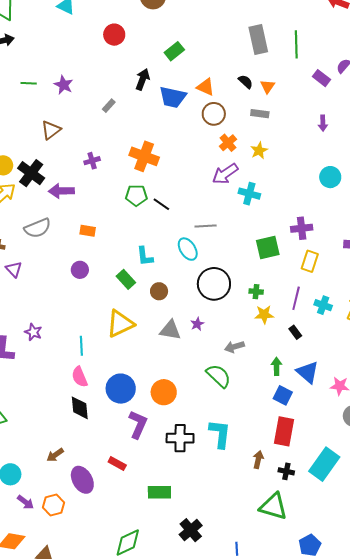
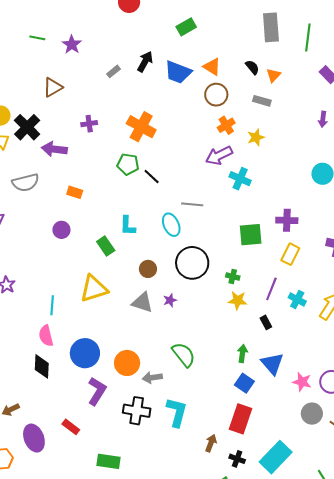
black arrow: (143, 79) -> (145, 62), moved
brown circle: (159, 291) -> (148, 269), moved
gray arrow: (234, 347) -> (152, 378), moved

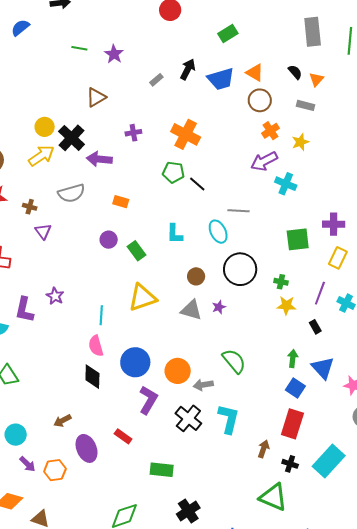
blue trapezoid: (178, 72) -> (221, 79), turned -36
green rectangle: (106, 246) -> (137, 251), moved
black cross: (137, 411) -> (188, 418), turned 32

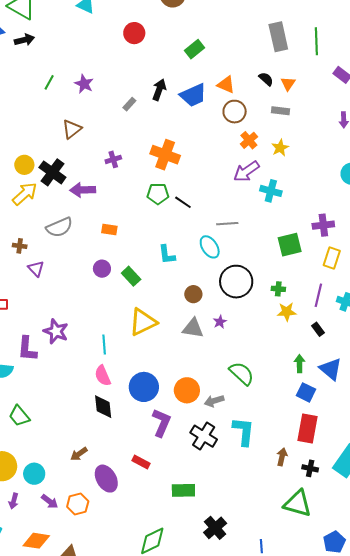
green line: (79, 48) -> (49, 82), turned -63
purple star: (55, 296) -> (56, 331), size x1.4

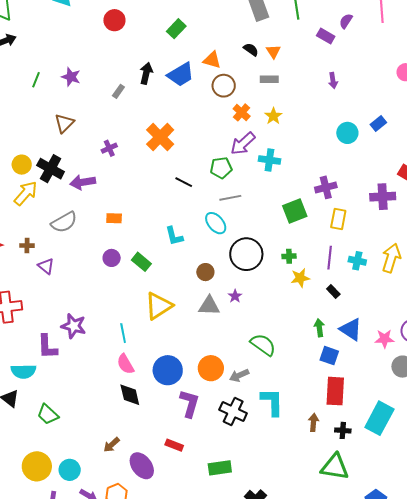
orange cross: (165, 155) -> (160, 137), turned 32
green pentagon: (158, 194) -> (221, 168), moved

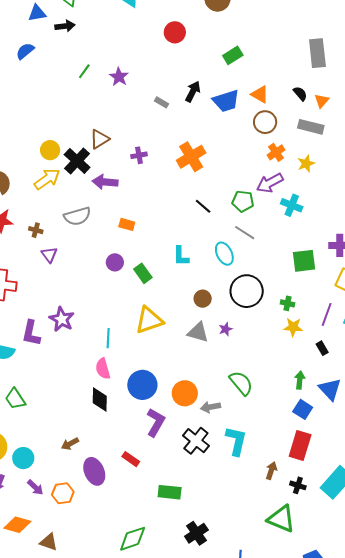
gray rectangle: (269, 79) -> (311, 127), size x1.4
gray rectangle: (118, 91) -> (162, 102), turned 72
brown triangle: (64, 123) -> (99, 139), moved
gray line: (230, 198) -> (245, 233), turned 30

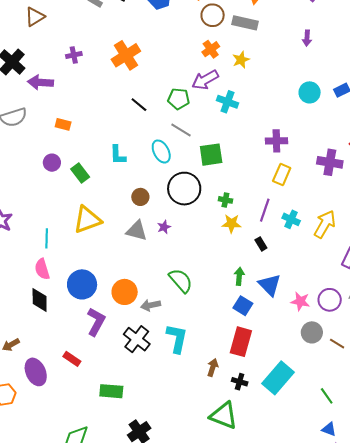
brown circle: (265, 122) -> (213, 15), moved
brown triangle: (99, 139) -> (35, 17), moved
green square: (304, 261) -> (211, 155), moved

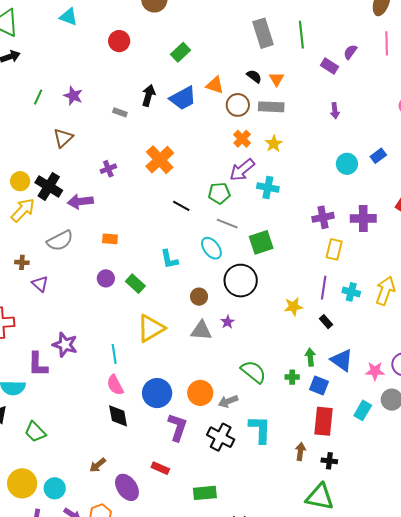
purple cross: (330, 162) -> (363, 218), moved
green cross: (225, 200) -> (292, 377), moved
cyan rectangle: (278, 378) -> (363, 410), moved, size x0.6

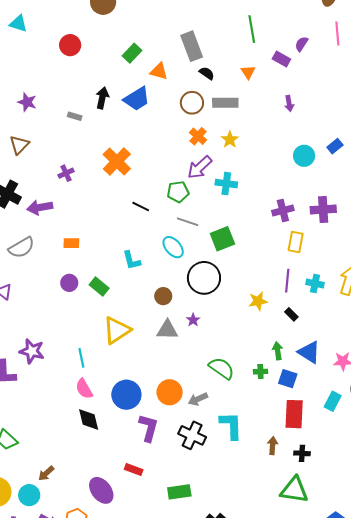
gray rectangle: (263, 33) -> (192, 46), moved
orange triangle: (277, 79) -> (248, 72), moved
orange triangle: (215, 85) -> (159, 71), moved
brown arrow: (98, 465) -> (46, 473), moved

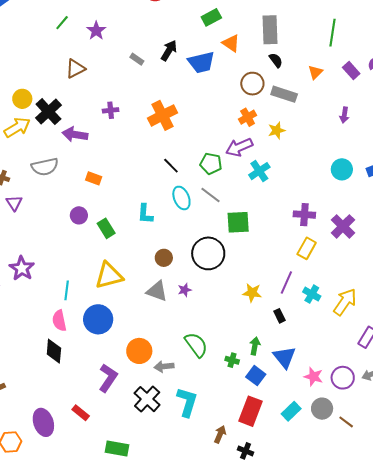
cyan cross: (226, 184) -> (259, 171), turned 30
purple cross: (323, 210) -> (343, 226), turned 30
cyan ellipse: (173, 247) -> (181, 198), moved
blue circle: (126, 395) -> (98, 319), moved

